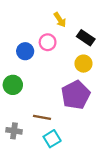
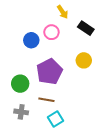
yellow circle: (83, 64) -> (84, 60), moved
green circle: (13, 85) -> (20, 84), moved
purple pentagon: (76, 95) -> (49, 72), moved

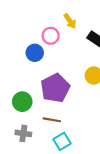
pink circle: (51, 32) -> (51, 36), moved

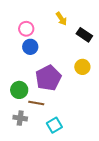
pink circle: (51, 36) -> (26, 29), moved
brown line: (52, 120) -> (36, 103), moved

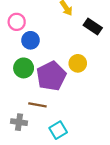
pink circle: (26, 29) -> (17, 22), moved
yellow circle: (82, 67) -> (78, 63), moved
green circle: (19, 90) -> (24, 68), moved

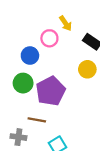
pink circle: (17, 22) -> (49, 38), moved
yellow circle: (78, 63) -> (87, 69), moved

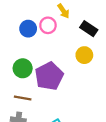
blue circle: (30, 56) -> (28, 29), moved
brown line: (37, 120) -> (23, 98), moved

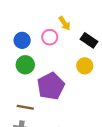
blue circle: (28, 29) -> (22, 40), moved
green circle: (23, 68) -> (25, 65), moved

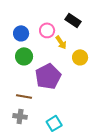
yellow arrow: (65, 23) -> (61, 42), moved
black rectangle: (89, 40) -> (73, 20), moved

